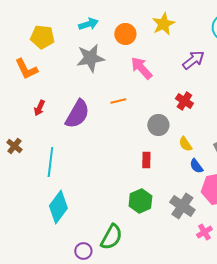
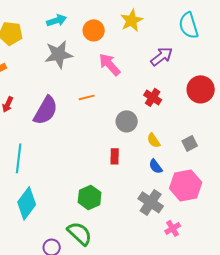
blue semicircle: (196, 166) -> (156, 166), moved
green hexagon: (140, 201) -> (90, 197), moved
green semicircle: (111, 237) -> (80, 233), turned -76

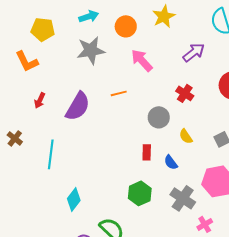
blue semicircle: (156, 166) -> (171, 162), moved
green hexagon: (90, 197) -> (140, 193), moved
cyan diamond: (27, 203) -> (74, 199), moved, size x0.7

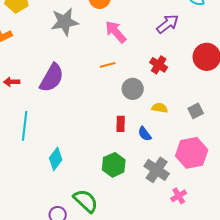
orange line: (119, 93) -> (108, 65), moved
red arrow: (40, 100) -> (12, 82), moved, turned 63
yellow semicircle: (186, 136) -> (160, 108), turned 133
cyan diamond: (74, 199) -> (56, 159), moved

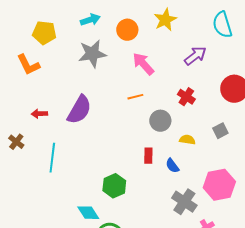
gray square: (196, 111) -> (220, 131), moved
cyan diamond: (56, 159) -> (88, 213), moved, turned -70
green hexagon: (114, 165) -> (114, 186), moved

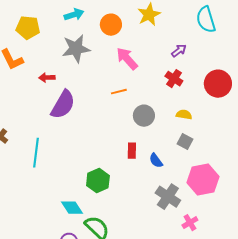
purple arrow: (195, 56) -> (179, 51), size x0.7
red cross: (186, 97) -> (174, 79), moved
red arrow: (39, 114) -> (47, 78), moved
gray square: (220, 131) -> (185, 142), moved, turned -35
yellow semicircle: (187, 140) -> (184, 115), moved

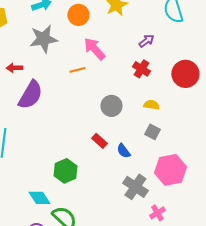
orange line: (119, 92) -> (77, 70), moved
red rectangle: (132, 151) -> (99, 141), turned -49

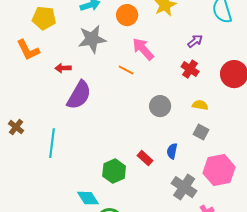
orange line: (77, 70) -> (126, 70), turned 42
red rectangle: (99, 141) -> (145, 158), moved
blue semicircle: (123, 151) -> (172, 151), turned 49

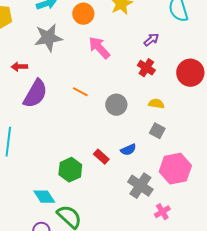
orange line: (126, 70) -> (80, 92), moved
blue semicircle: (172, 151) -> (128, 150), turned -126

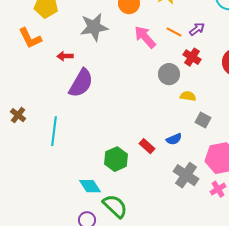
orange line: (80, 92) -> (174, 32), moved
yellow semicircle: (156, 104) -> (188, 96), moved
gray circle: (116, 105) -> (169, 74), moved
pink cross: (162, 212) -> (218, 189), moved

